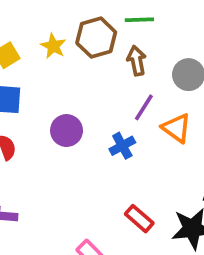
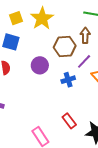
brown hexagon: (96, 38) -> (65, 46), moved
yellow star: (53, 46) -> (42, 18), size x1.6

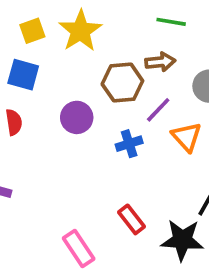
brown arrow: (85, 35) -> (160, 62), turned 84

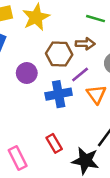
blue cross: (129, 144) -> (59, 94), size x1.5

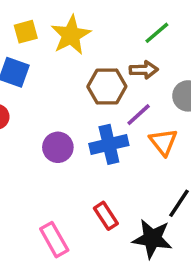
green line: (95, 19) -> (157, 33), turned -54
purple circle: (27, 73) -> (58, 147), moved

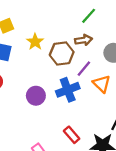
yellow star: (71, 35) -> (35, 42), moved, size x0.7

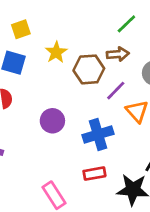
blue cross: (68, 90) -> (98, 134), moved
red rectangle: (72, 135) -> (94, 174), turned -63

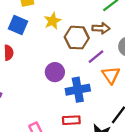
purple circle: (52, 121) -> (55, 72), moved

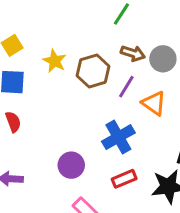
brown arrow: (101, 28) -> (133, 53), moved, turned 36
purple circle: (55, 72) -> (71, 165), moved

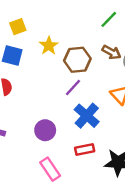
purple line: (126, 87) -> (73, 87), moved
blue cross: (118, 137) -> (87, 116), turned -30

